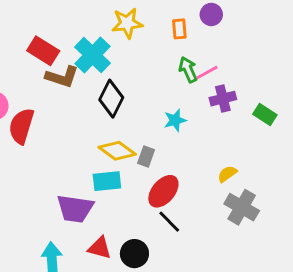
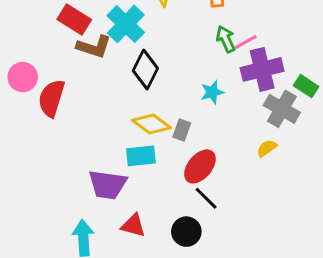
purple cross: (223, 99) -> (262, 69), size x1.5
gray cross: (242, 207) -> (282, 109), moved
black circle: (134, 254) -> (186, 232), moved

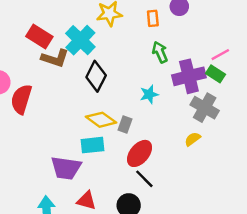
pink line: (245, 42) -> (220, 55), moved
green rectangle: (306, 86) -> (215, 74), moved

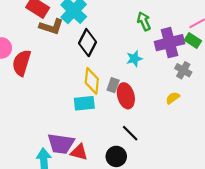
gray cross: (205, 108) -> (183, 70), size x0.7
yellow diamond: (101, 120) -> (92, 81), turned 60
red ellipse: (140, 153) -> (126, 96), moved, turned -55
purple trapezoid: (66, 168) -> (61, 144), moved

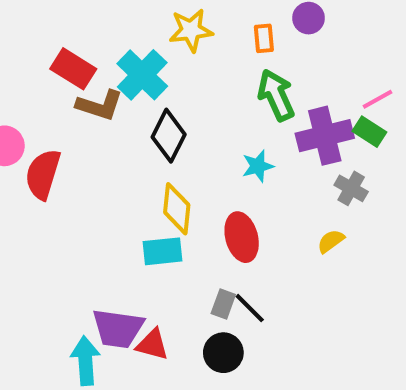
green arrow: (144, 21) -> (276, 95), size x1.4
gray rectangle: (113, 85) -> (223, 304), moved

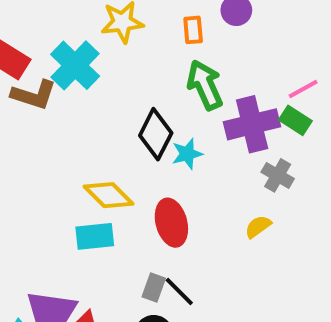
black diamond: (169, 136) -> (156, 134), moved
yellow diamond: (177, 209) -> (109, 195), turned -51

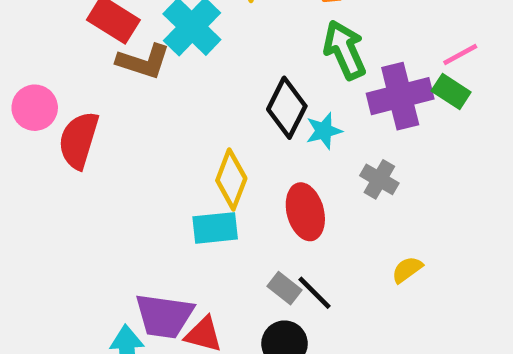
gray cross: (278, 175) -> (379, 179), moved
yellow diamond: (109, 195) -> (231, 179), turned 66
yellow semicircle: (258, 227) -> (407, 270), moved
gray rectangle: (154, 288) -> (285, 288), turned -72

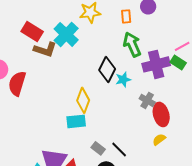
red ellipse: (305, 212) -> (161, 114), moved
gray rectangle: (285, 288) -> (98, 148), moved

